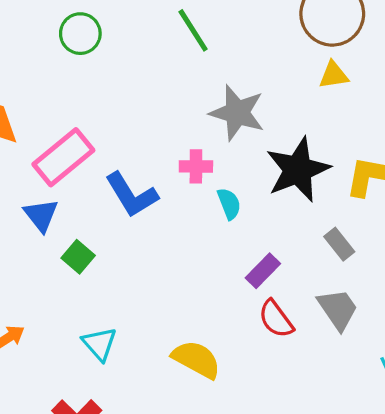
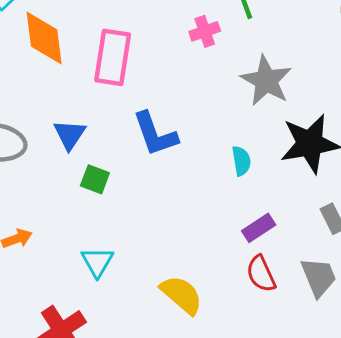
pink rectangle: (63, 157) -> (113, 57), moved, turned -54
pink cross: (196, 166) -> (205, 31), moved, turned -32
green square: (78, 257) -> (95, 179), turned -32

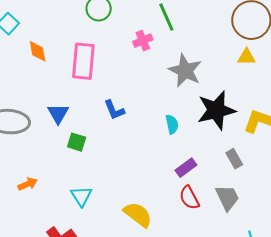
orange diamond: (44, 38) -> (38, 51), size x0.6
blue L-shape: (155, 134) -> (114, 110), size x0.7

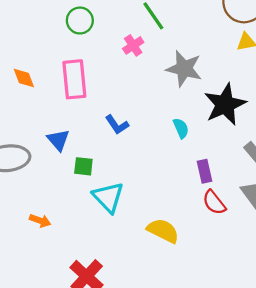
purple rectangle: (186, 168) -> (205, 171), turned -55
orange arrow: (28, 184) -> (40, 221), turned 54
cyan triangle: (81, 196) -> (108, 197), moved, size x1.4

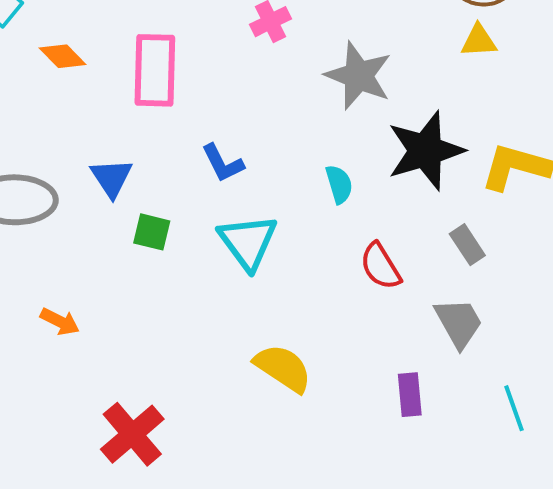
orange diamond: (24, 78) -> (63, 56), turned -30
purple rectangle: (205, 171) -> (410, 395), moved
cyan triangle: (108, 197) -> (248, 242), moved
red semicircle: (214, 202) -> (380, 266), moved

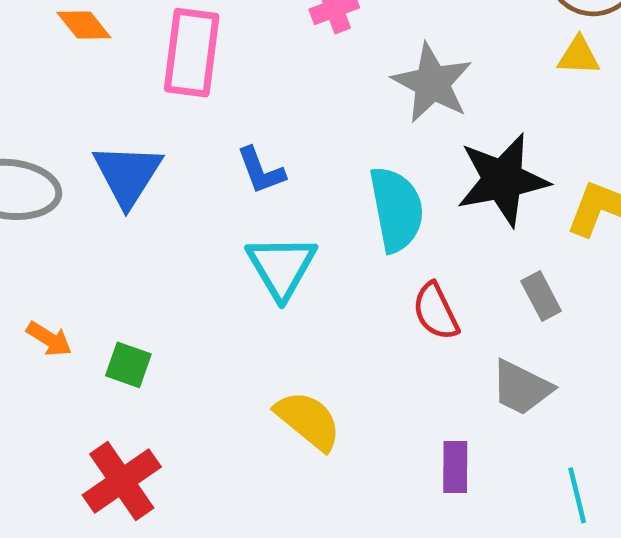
blue triangle: (112, 178) -> (128, 175), size x1.4
cyan semicircle: (339, 184) -> (396, 209), size x1.8
green square: (152, 232) -> (128, 365), moved
gray trapezoid: (459, 323) -> (522, 388), turned 140

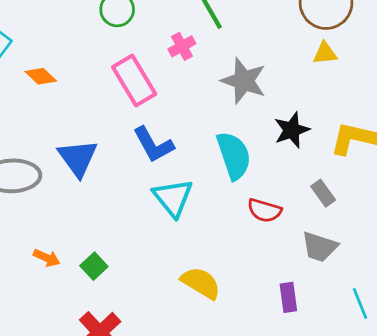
pink rectangle: (192, 53) -> (134, 81), moved, turned -30
blue L-shape: (261, 171) -> (153, 145), size x1.4
black star: (503, 180) -> (292, 130), size x0.7
red semicircle: (436, 311) -> (264, 210), turned -40
green square: (128, 365) -> (94, 266), turned 36

